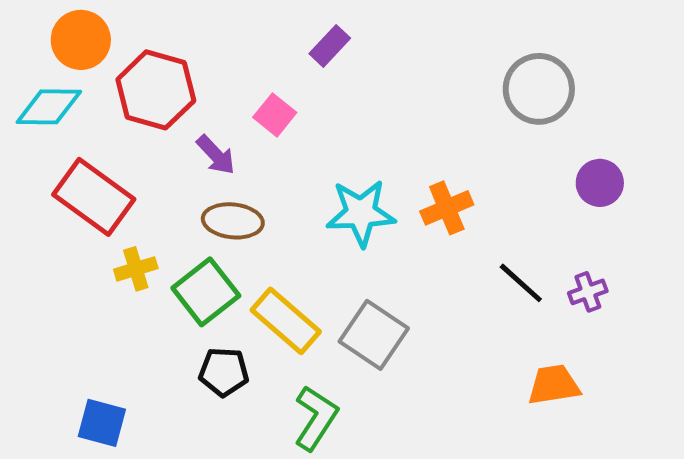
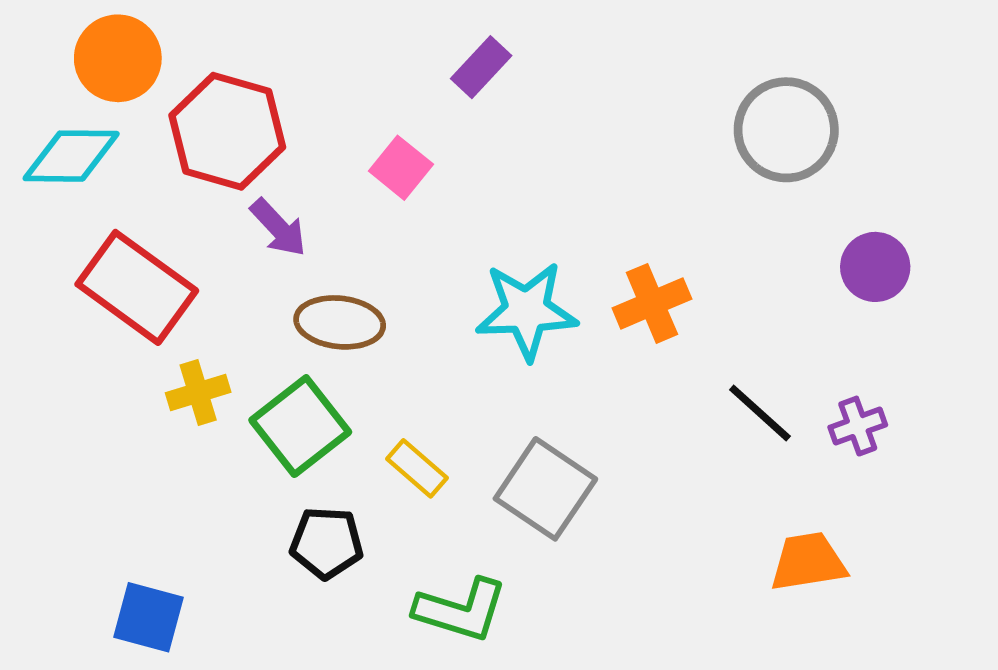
purple arrow: (216, 155) -> (278, 228), moved
yellow rectangle: (286, 321) -> (417, 468), size x0.6
green L-shape: (316, 418) -> (461, 610), turned 74

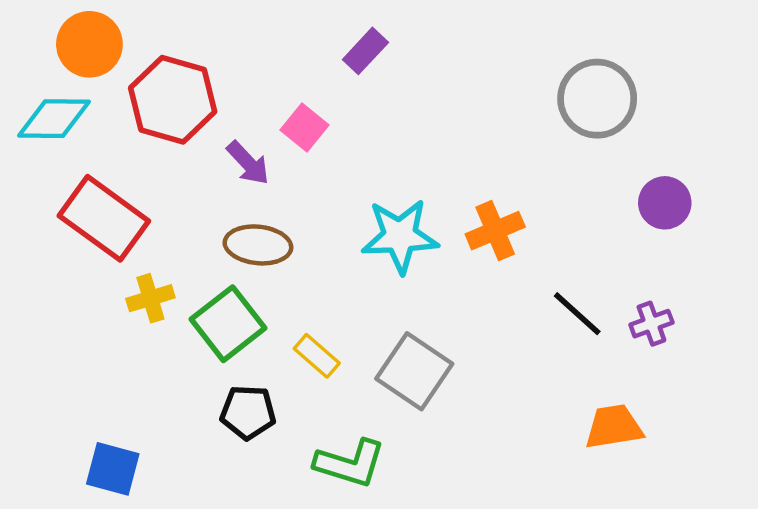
purple arrow: (278, 228) -> (248, 163), moved

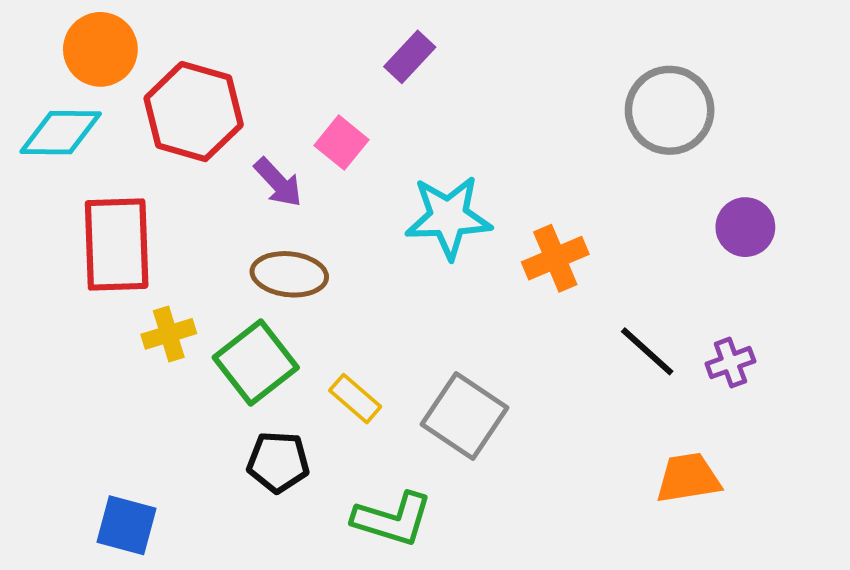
red rectangle: (104, 218) -> (117, 244), turned 52
cyan star: (400, 236) -> (448, 217), moved

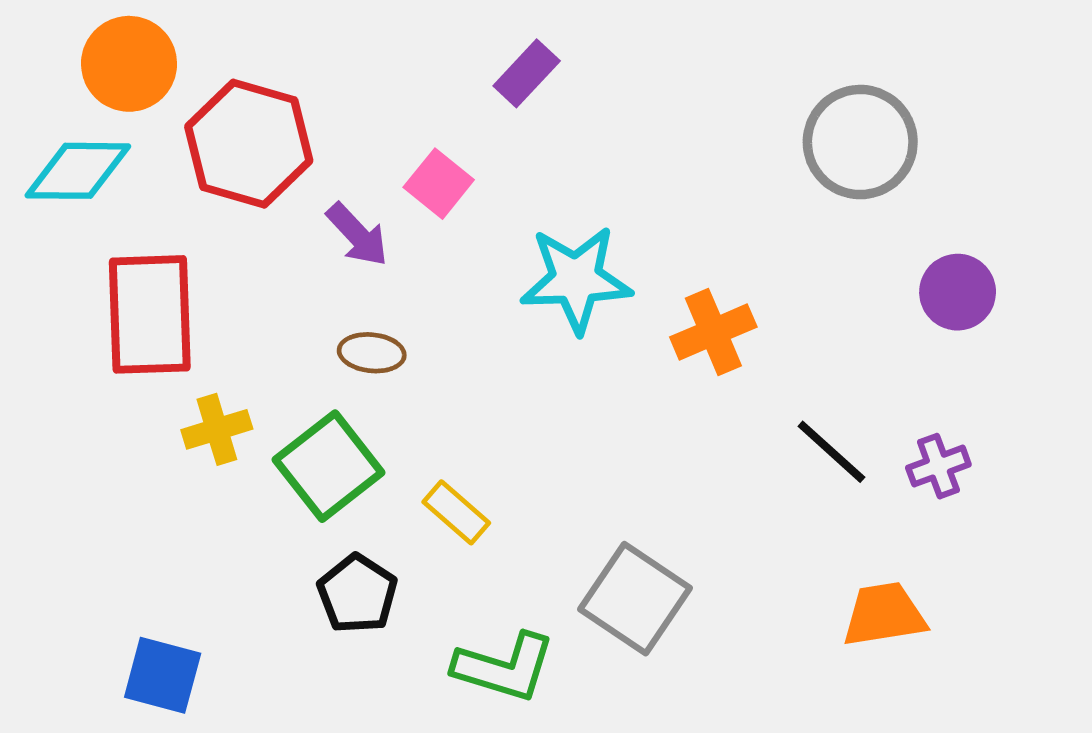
brown ellipse: (289, 274) -> (372, 353), size x0.7
gray square: (465, 416) -> (635, 599), moved
black pentagon: (278, 462) -> (357, 594), turned 30

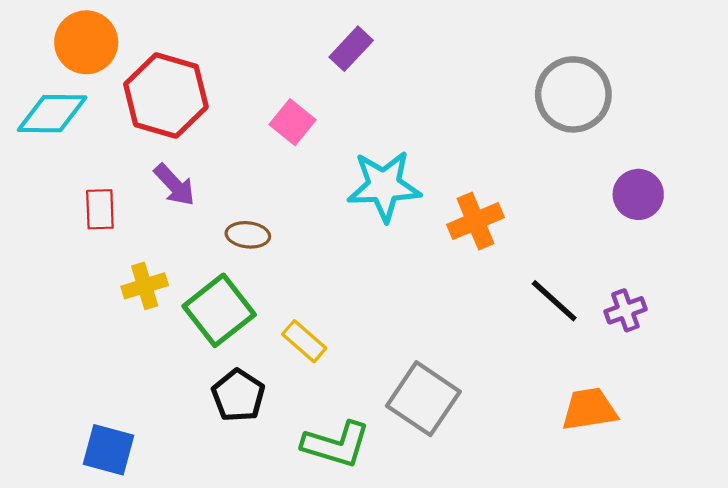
purple arrow: (357, 235) -> (174, 185), moved
red rectangle: (150, 314) -> (100, 209), size x0.5

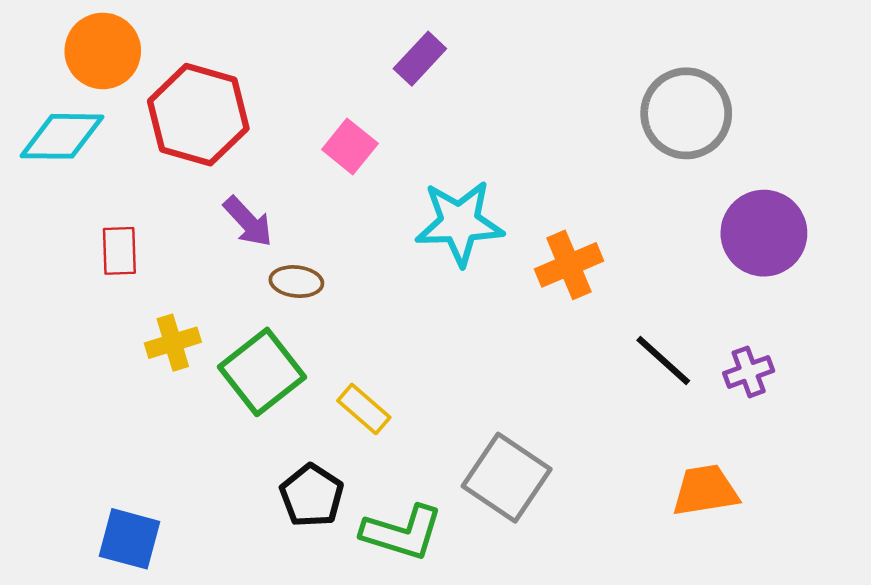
purple arrow: (174, 185) -> (248, 222), moved
purple circle: (638, 194) -> (764, 233), size x1.4
black pentagon: (238, 395) -> (312, 496), moved

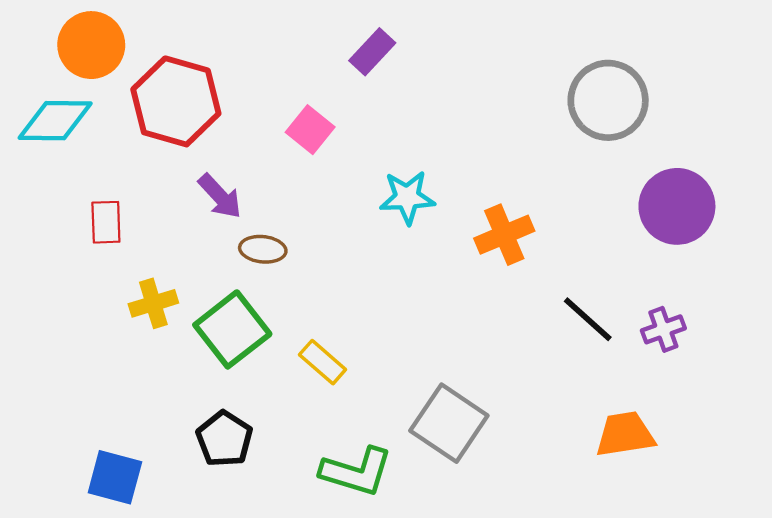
cyan star: (459, 223) -> (407, 197), size x0.7
black pentagon: (312, 496) -> (224, 439), moved

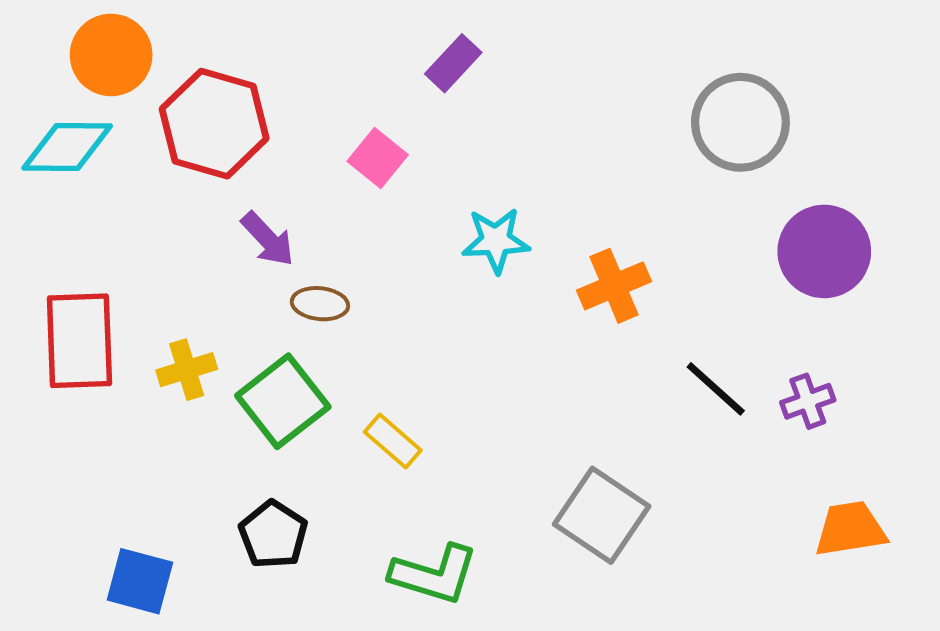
red rectangle: (106, 222) -> (79, 341), moved, size x1.8
gray square: (449, 423) -> (602, 515), moved
orange trapezoid: (625, 434) -> (850, 529), moved

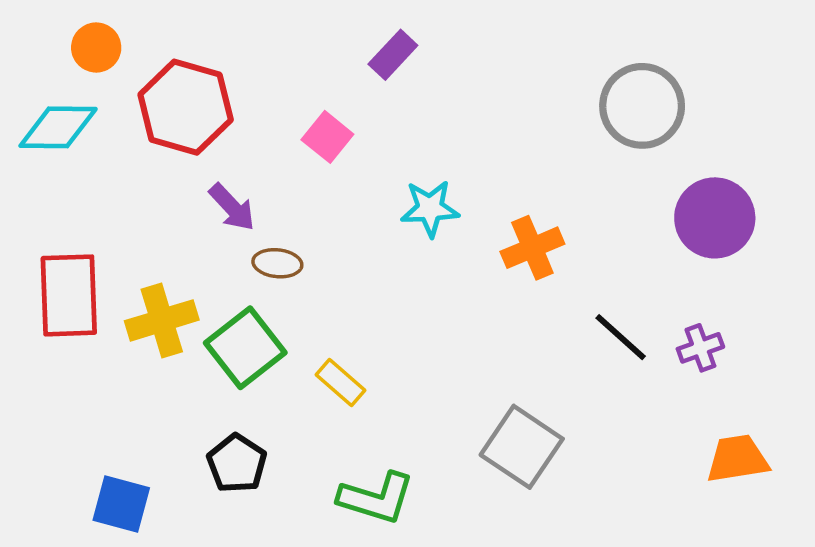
orange circle: (111, 55) -> (96, 48), size x0.7
yellow cross: (187, 370) -> (162, 320), size x1.4

